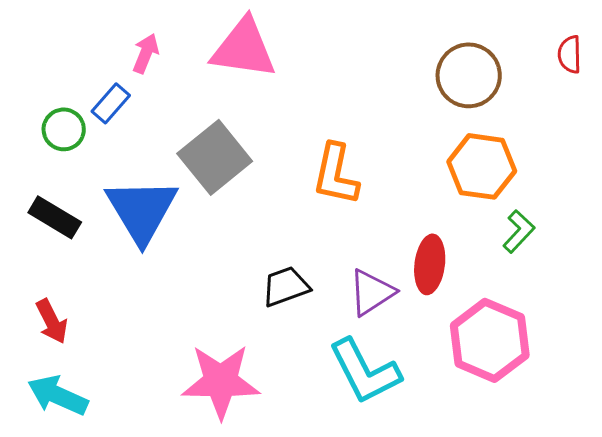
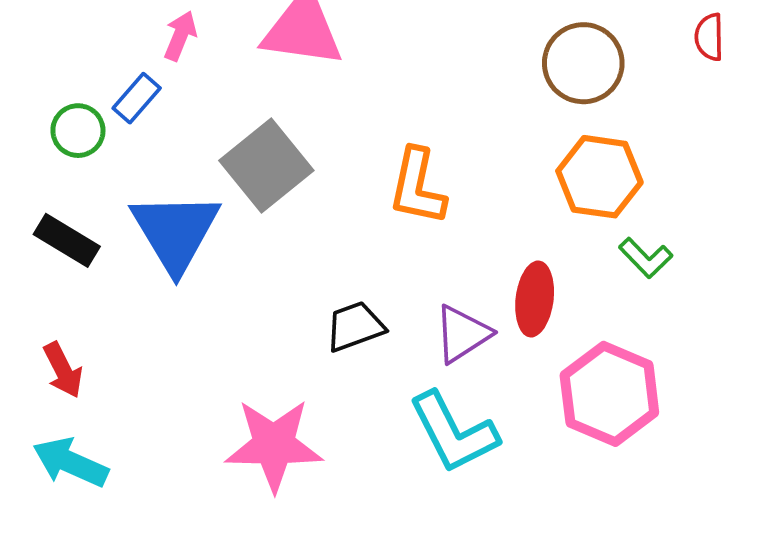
green L-shape: (519, 231) -> (646, 258), turned 93

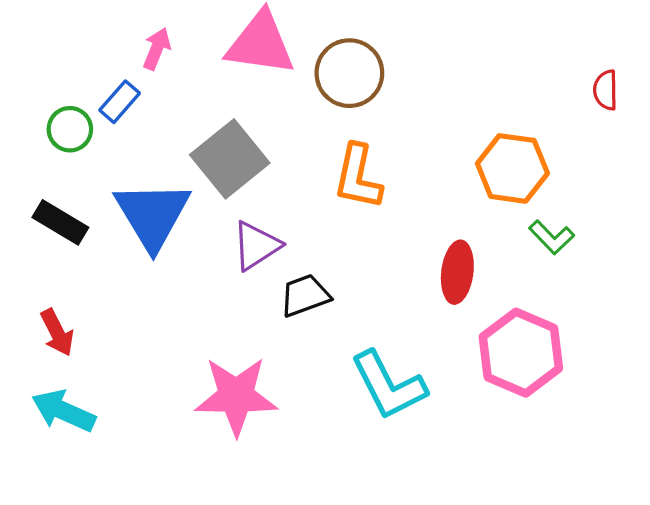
red semicircle: (709, 37) -> (606, 90), moved
brown circle: (583, 63) -> (349, 73), moved
purple triangle: (462, 334) -> (256, 246), moved

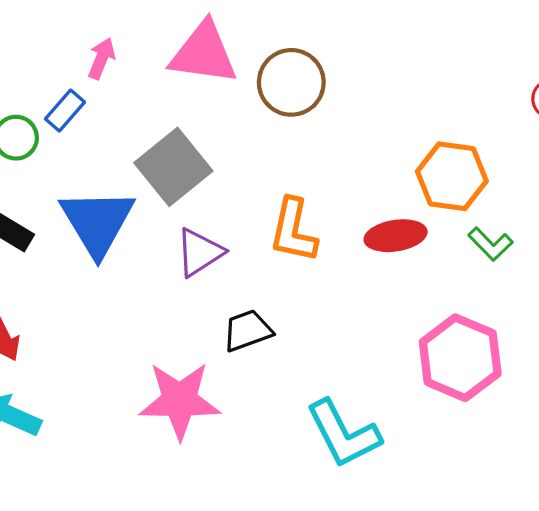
orange L-shape: (358, 177) -> (293, 230), moved
red ellipse: (457, 272) -> (396, 236), moved, turned 74
black trapezoid: (305, 295) -> (247, 331), moved
cyan L-shape: (389, 385) -> (343, 434), moved

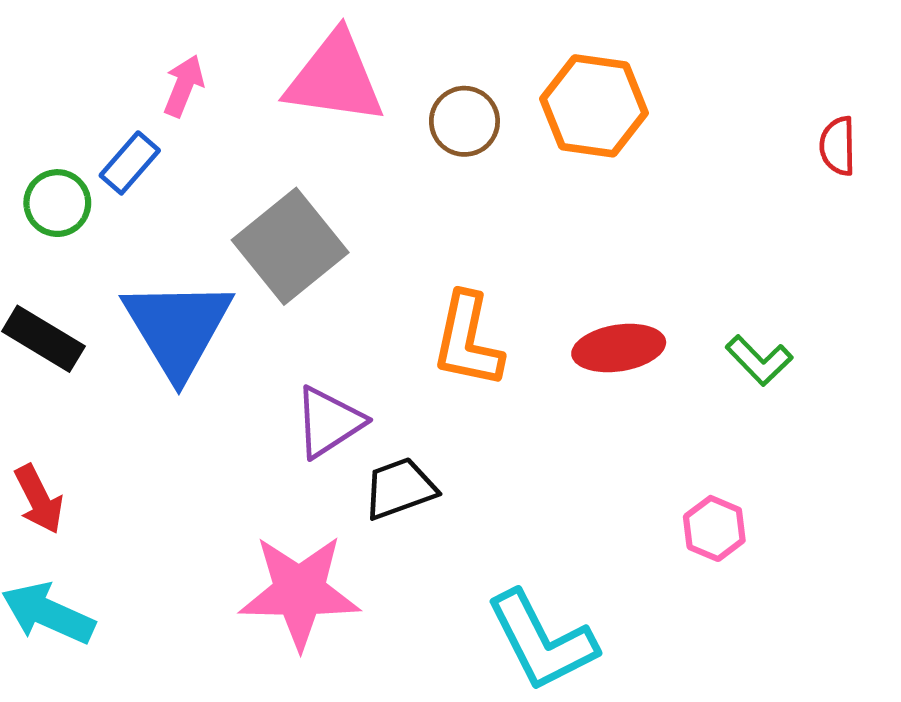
brown circle: (291, 82) -> (464, 121), size x0.7
orange hexagon: (452, 176) -> (594, 106), moved
purple triangle: (199, 252) -> (329, 422), moved
pink hexagon: (460, 358) -> (714, 528), size x0.5

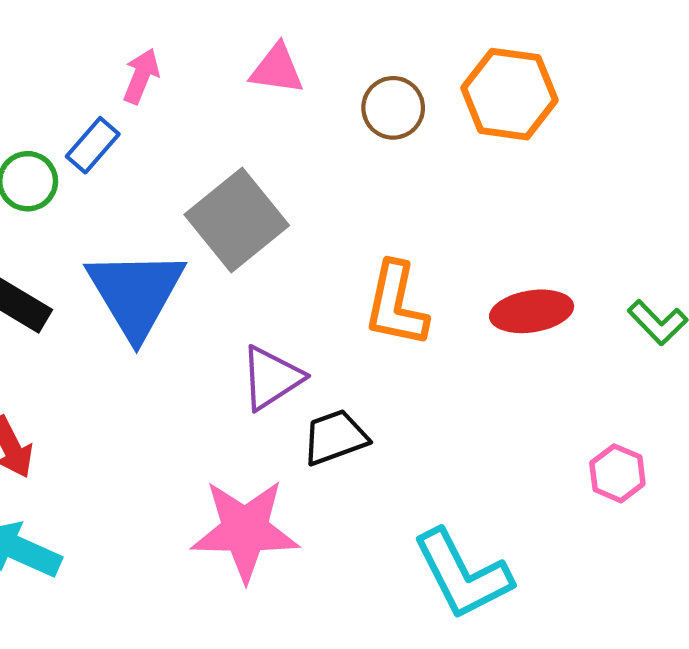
pink triangle: (335, 78) -> (277, 69), size x0.6

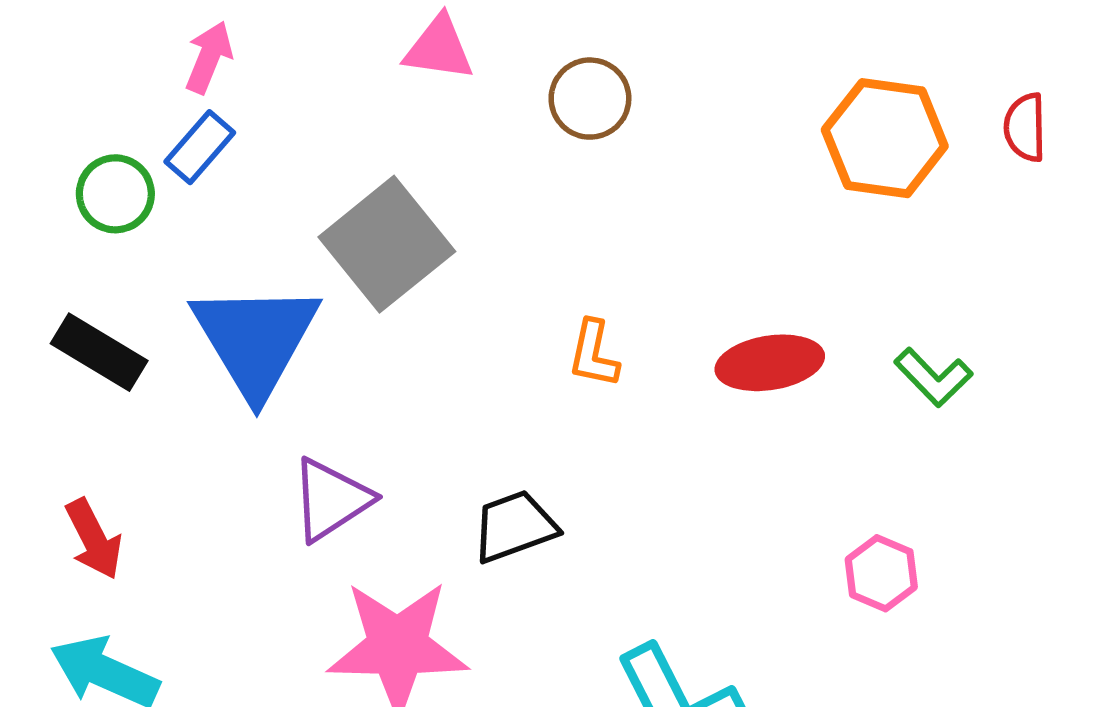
pink arrow: (141, 76) -> (209, 57), moved
orange hexagon: (509, 94) -> (885, 138), moved
orange L-shape: (396, 304) -> (594, 354), size x0.6
purple triangle: (271, 378) -> (331, 499), moved

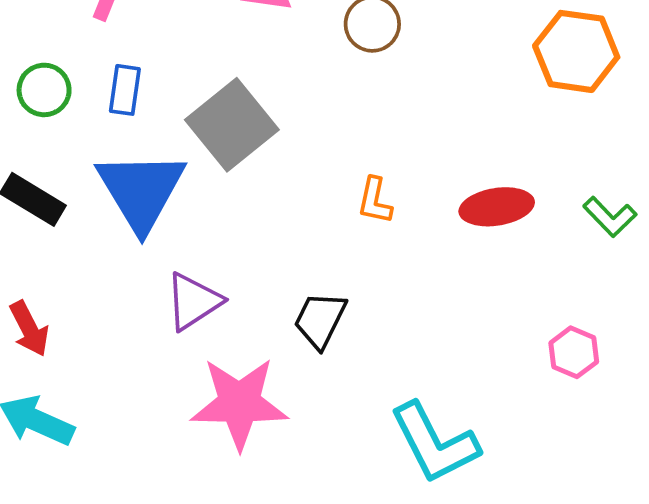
blue rectangle: (200, 147) -> (125, 90), moved, turned -33
black trapezoid: (514, 526) -> (320, 320), turned -44

